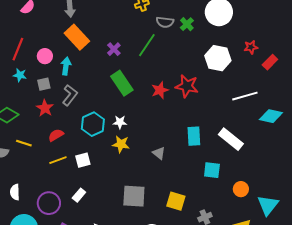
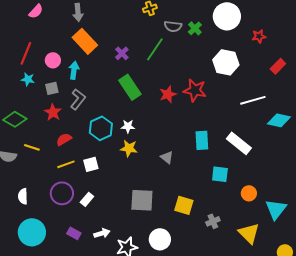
red star: (251, 47) -> (259, 36), moved
purple circle: (49, 203) -> (62, 193), moved

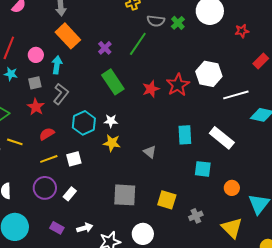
white hexagon: (226, 62) -> (209, 74), moved
red star: (195, 90) -> (178, 85), turned 30

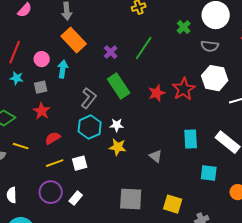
gray semicircle: (156, 21) -> (210, 46), moved
gray L-shape: (61, 94) -> (89, 98), moved

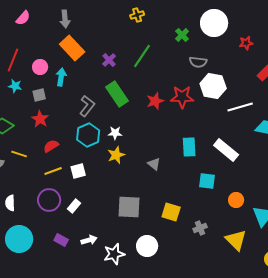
gray semicircle: (210, 46) -> (198, 62), moved
red star: (184, 89) -> (182, 97), turned 30
yellow star: (118, 147) -> (116, 155), turned -30

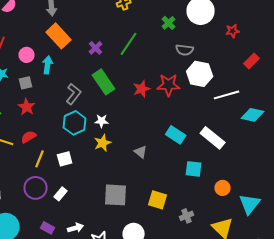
red semicircle: (51, 146) -> (29, 137), moved
cyan rectangle: (189, 147) -> (176, 135), turned -54
yellow line: (53, 171) -> (40, 159), turned -48

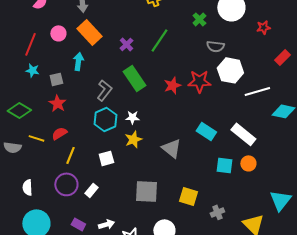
pink circle: (27, 55) -> (58, 33), moved
gray triangle: (141, 152) -> (171, 148), size x1.5
white square: (65, 159) -> (106, 158), moved
orange circle: (223, 188) -> (248, 163), moved

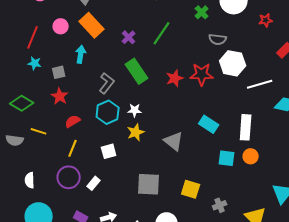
red semicircle: (59, 133) -> (73, 121), moved
white rectangle: (243, 134) -> (246, 127), turned 55

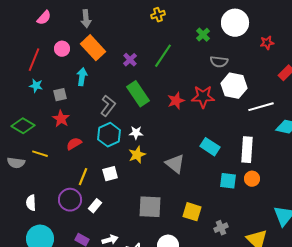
yellow line: (73, 148) -> (83, 177), moved

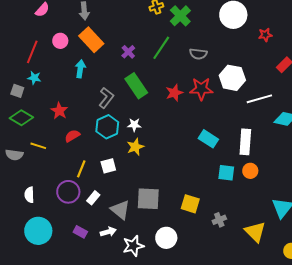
green cross: (203, 35) -> (180, 16), moved, size x1.5
gray semicircle: (219, 62) -> (198, 54), moved
gray square: (60, 95) -> (17, 91), moved, turned 32
gray triangle: (175, 164) -> (120, 210), moved

